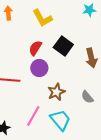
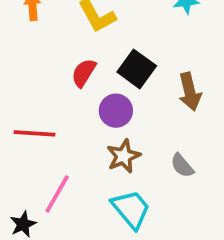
purple circle: (39, 68) -> (116, 111), moved
pink line: (33, 116) -> (57, 194), moved

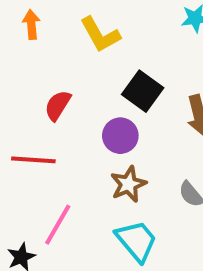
red semicircle: (84, 73) -> (58, 105), moved

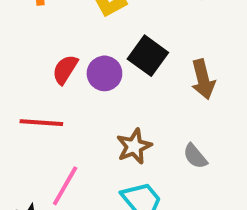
purple circle: (120, 136) -> (104, 73), moved

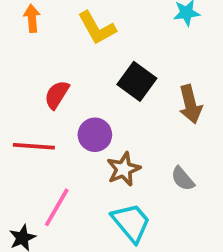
purple circle: (104, 73) -> (95, 135), moved

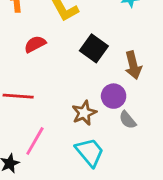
red semicircle: (57, 95) -> (35, 44), moved, turned 30
purple circle: (95, 135) -> (114, 96), moved

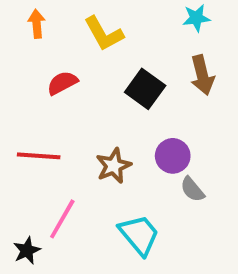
brown arrow: (133, 65) -> (202, 75), moved
brown star: (84, 113) -> (114, 166), moved

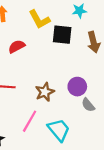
cyan star: (196, 18) -> (79, 11), moved
black square: (145, 89) -> (62, 35), moved, turned -30
pink line: (62, 219) -> (30, 121), moved

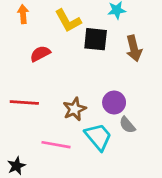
pink line: (30, 121) -> (56, 145), turned 70
cyan trapezoid: (59, 130) -> (98, 137), moved

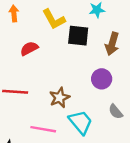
brown arrow: (134, 48) -> (112, 44), turned 30
purple circle: (114, 102) -> (102, 79), moved
gray semicircle: (127, 125) -> (116, 112), moved

